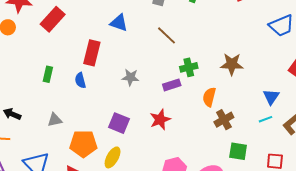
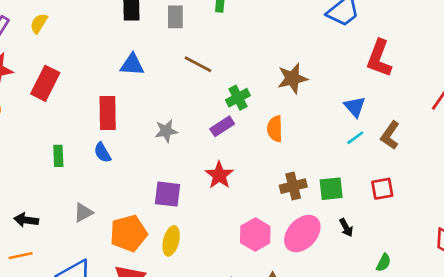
brown cross: (224, 120) -> (293, 186), moved, turned 30

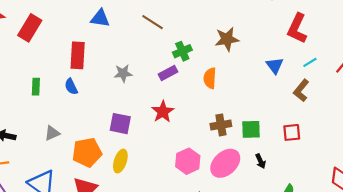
cyan line: (355, 138) -> (310, 62), moved

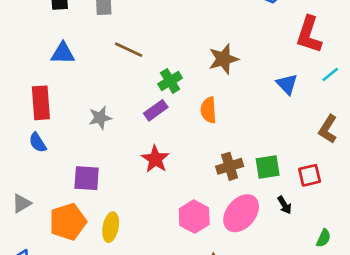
brown L-shape: (301, 90) -> (328, 129), moved
purple square: (120, 124) -> (87, 178), moved
red square: (292, 132) -> (310, 175), moved

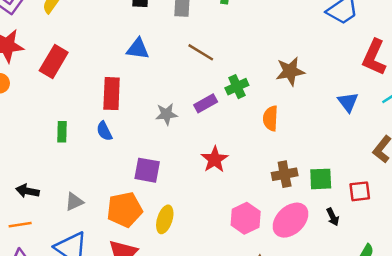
purple rectangle: (156, 110) -> (206, 103), moved
gray triangle: (22, 203) -> (74, 202), moved

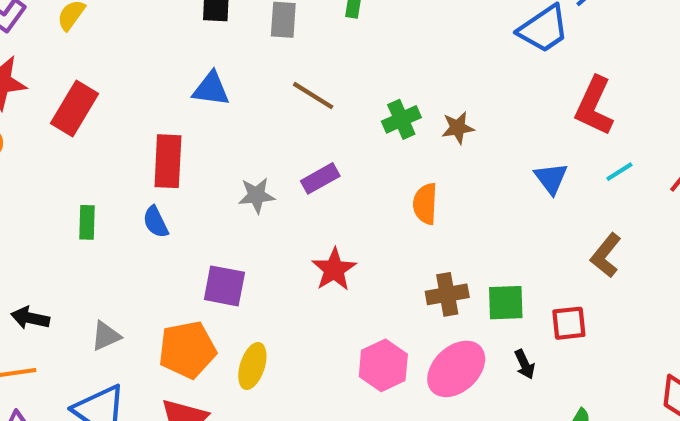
brown star: (290, 71) -> (458, 128), size x0.7
green cross: (237, 87) -> (401, 119), moved

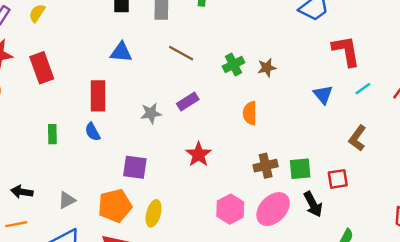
red L-shape: (594, 106) -> (346, 51), turned 148
red rectangle: (75, 108) -> (42, 68), turned -48
black arrow: (525, 364) -> (313, 204), size x1.5

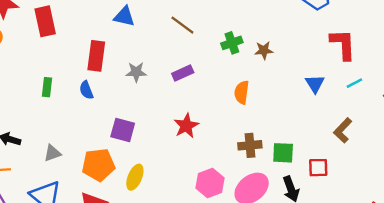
gray star: (151, 113) -> (136, 72), moved

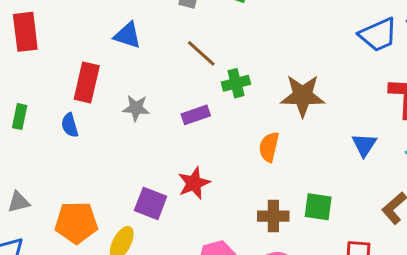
green cross: (232, 43) -> (236, 83), moved
brown star: (264, 50) -> (303, 96), size x1.8
purple square: (123, 130) -> (151, 203), moved
green square: (283, 153) -> (318, 207), moved

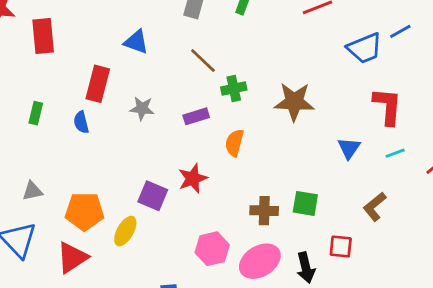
orange semicircle: (269, 147) -> (234, 143), moved

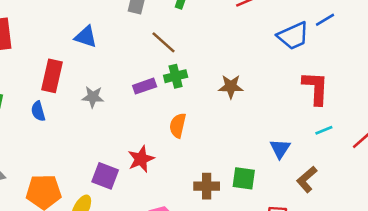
brown line: (203, 60) -> (164, 42), moved
brown star: (294, 102) -> (231, 86), size x0.7
purple rectangle: (196, 116) -> (145, 86), moved
blue triangle: (349, 148) -> (280, 149), moved

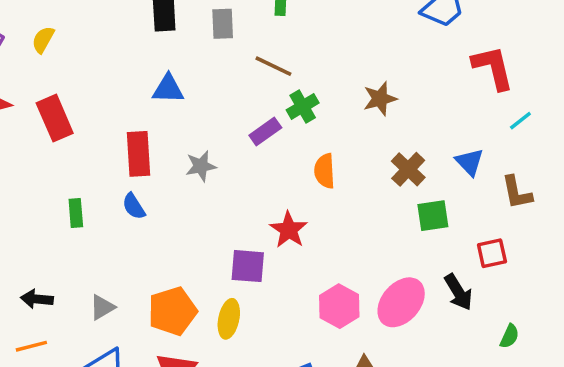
brown L-shape: (307, 179) -> (517, 193), turned -44
brown cross: (207, 186) -> (408, 169), moved, turned -30

